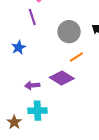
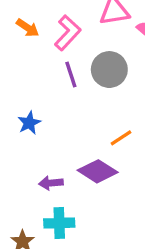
purple line: (32, 17) -> (71, 75), moved
gray circle: (69, 32) -> (109, 70), moved

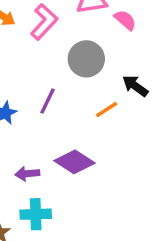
purple line: (71, 75) -> (47, 101), moved, turned 44
orange line: (121, 138) -> (107, 110), moved

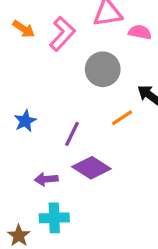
pink semicircle: (125, 20) -> (140, 32), turned -30
purple line: (47, 101) -> (72, 134), moved

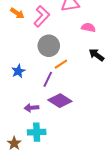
pink semicircle: (140, 32) -> (88, 27), moved
gray circle: (103, 69) -> (49, 46), moved
orange line: (122, 118) -> (61, 64), moved

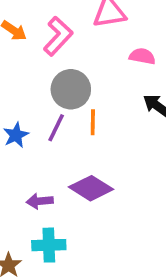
orange line: (61, 64) -> (93, 122), turned -56
purple line: (48, 79) -> (56, 128), moved

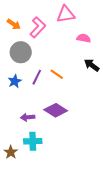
gray circle: (71, 89) -> (21, 52), moved
orange line: (93, 122) -> (57, 74), turned -56

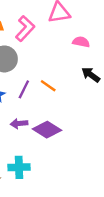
purple arrow: (28, 117) -> (19, 123), moved

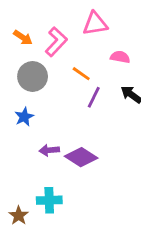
orange line: (48, 86) -> (81, 74), moved
purple line: (24, 89) -> (94, 97), moved

